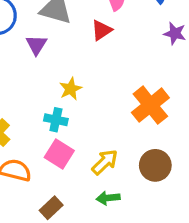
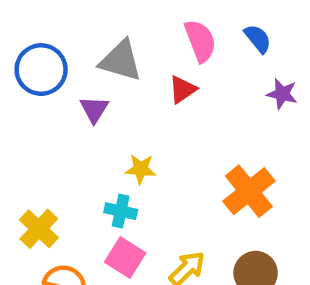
yellow star: (71, 89) -> (141, 169), turned 30

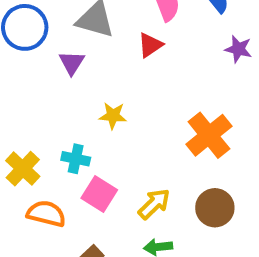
cyan cross: (121, 211) -> (76, 159), moved

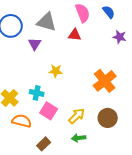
red triangle: (150, 45) -> (75, 35), turned 40

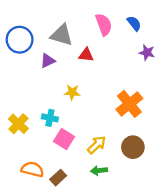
red triangle: (75, 35) -> (86, 55), moved
purple triangle: (35, 44) -> (48, 61), turned 32
orange semicircle: (22, 121) -> (32, 169), moved

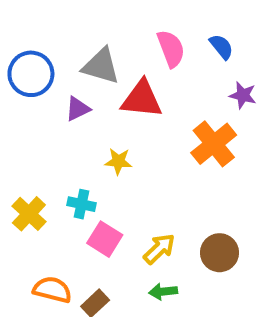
red triangle: (86, 55) -> (142, 99), size x1.6
orange cross: (129, 104) -> (214, 144), moved

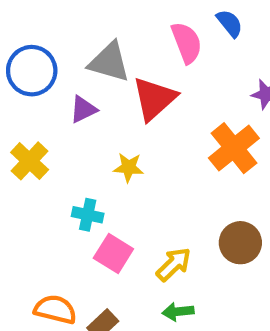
blue semicircle: (221, 47) -> (230, 23), moved
red triangle: (142, 99) -> (154, 99), turned -48
yellow cross: (29, 214) -> (30, 161), moved
brown circle: (219, 253) -> (240, 243), moved

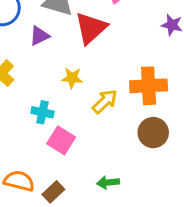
orange cross: (234, 148) -> (149, 86), moved, turned 36
yellow arrow: (174, 264) -> (105, 101), moved

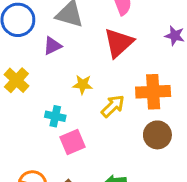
red triangle: (91, 28) -> (119, 43), moved
pink square: (61, 140) -> (73, 142), turned 35

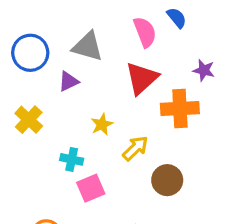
yellow star: (83, 85) -> (102, 124), turned -30
orange cross: (153, 92) -> (180, 108), moved
brown circle: (157, 135) -> (167, 180), moved

